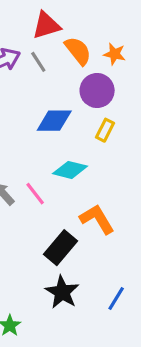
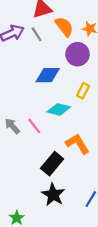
yellow rectangle: (105, 130) -> (83, 91), moved

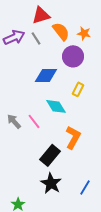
cyan diamond: (59, 109) -> (56, 106), turned 45
orange L-shape: (78, 144) -> (73, 137), turned 60

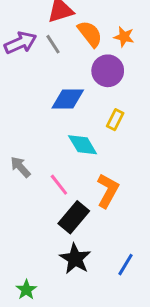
pink line: (34, 121) -> (59, 185), moved

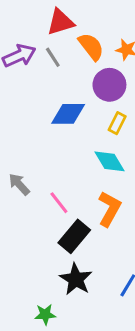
yellow rectangle: (115, 120) -> (117, 123), moved
cyan diamond: (83, 145) -> (109, 161), moved
green star: (26, 290) -> (45, 314), moved, turned 30

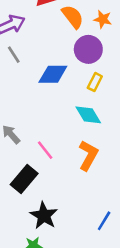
gray line: (53, 57) -> (14, 55), moved
black rectangle: (74, 236) -> (24, 179), moved
black star: (76, 279) -> (44, 216), moved

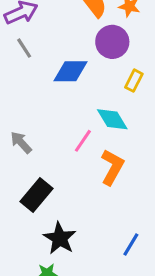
yellow rectangle: (95, 82) -> (134, 81), moved
pink line: (45, 150) -> (83, 141), moved, turned 72

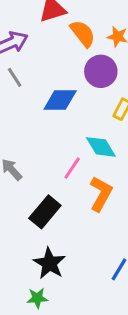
black rectangle: (36, 195) -> (45, 212), moved

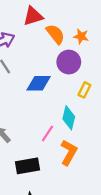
cyan diamond: (101, 147) -> (69, 118), turned 45
black rectangle: (45, 212) -> (27, 166), turned 40

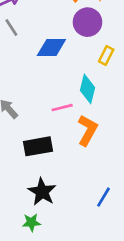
pink line: (48, 133) -> (62, 108), turned 42

